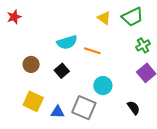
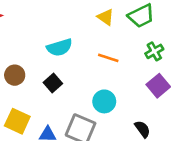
orange line: (92, 51) -> (108, 58), moved

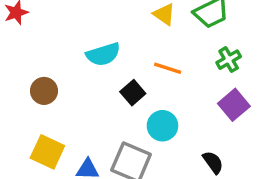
black square: (53, 83) -> (133, 93), moved

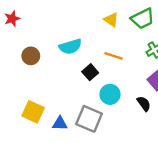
brown circle: (44, 91) -> (31, 56), moved
black semicircle: (213, 162) -> (144, 104), moved

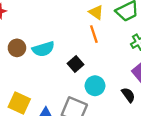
cyan semicircle: (70, 47) -> (43, 49), moved
orange line: (114, 56) -> (94, 34), moved, turned 54

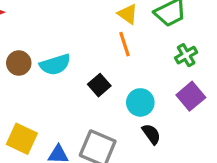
cyan circle: (95, 86) -> (140, 102), moved
black semicircle: (128, 95) -> (151, 134), moved

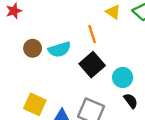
orange line: (125, 44) -> (92, 34), moved
black square: (99, 85) -> (92, 65), size x1.5

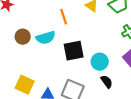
orange line: (92, 34) -> (64, 17), moved
black square: (92, 65) -> (74, 51), turned 30

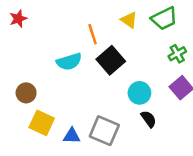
brown circle: (23, 37) -> (26, 93), moved
black square: (74, 51) -> (111, 60), moved, turned -30

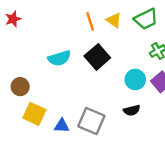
orange line: (93, 34) -> (90, 21), moved
cyan circle: (139, 93) -> (135, 80), moved
black semicircle: (149, 119) -> (132, 110), turned 112

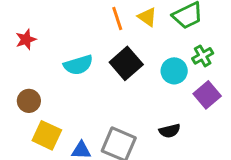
red star: (13, 19) -> (26, 39), moved
cyan circle: (135, 80) -> (174, 71), moved

